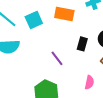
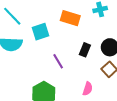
cyan square: (34, 20) -> (40, 32), moved

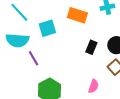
purple line: (58, 61) -> (33, 58), moved

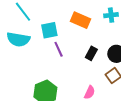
purple line: (33, 58) -> (59, 49), moved

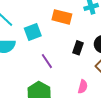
purple line: (59, 49) -> (47, 61), moved

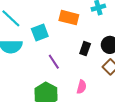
pink semicircle: (83, 87) -> (82, 87), moved

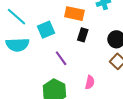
black rectangle: (85, 49) -> (83, 35), moved

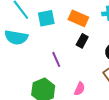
cyan square: (46, 30) -> (46, 18), moved

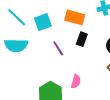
purple line: (56, 59) -> (58, 48), moved
pink semicircle: (80, 89) -> (76, 81), moved

